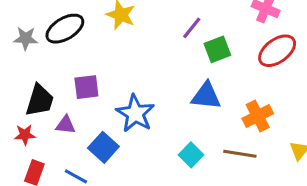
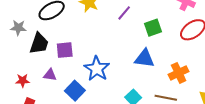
purple line: (192, 28) -> (124, 13), moved
gray star: (26, 38) -> (18, 28), moved
black trapezoid: (40, 100) -> (39, 43), moved

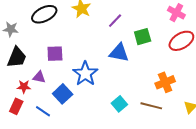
black trapezoid: (39, 43) -> (17, 57), moved
blue triangle: (145, 58) -> (119, 53), moved
red star: (23, 81) -> (24, 87), moved

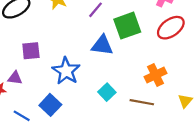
green square: (143, 37) -> (127, 26), size x1.4
blue square: (63, 94) -> (50, 105), moved
cyan square: (119, 104) -> (107, 92), moved

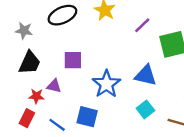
blue triangle: (102, 45) -> (146, 75), moved
blue square: (50, 105) -> (87, 117), turned -35

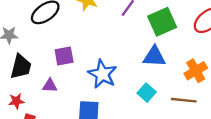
blue triangle: (146, 75) -> (154, 57), moved
red star: (36, 96) -> (16, 101), moved

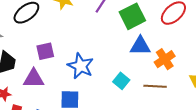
blue triangle: (154, 57) -> (140, 46), moved
purple triangle: (50, 86) -> (34, 79), size x1.5

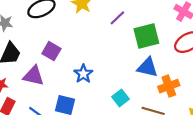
purple square: (45, 51) -> (51, 51), turned 30
blue star: (81, 66) -> (83, 74), size x0.7

